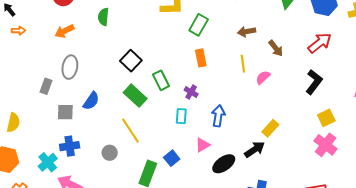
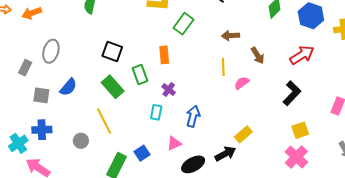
orange arrow: (65, 31) -> (32, 13), moved
orange rectangle: (201, 58) -> (164, 55), moved
black square: (131, 61) -> (112, 52), turned -30

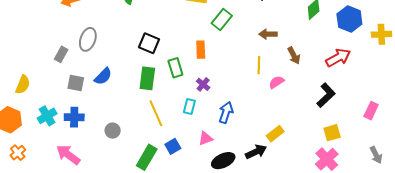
green rectangle: (113, 87) -> (147, 78), turned 45
yellow line: (104, 121) -> (156, 113), moved
cyan cross: (18, 143) -> (47, 116), moved

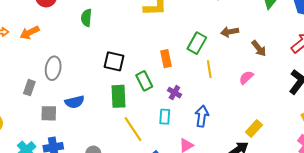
green rectangle: (222, 20) -> (197, 43), moved
yellow line: (259, 65) -> (209, 69), moved
blue semicircle: (103, 76) -> (75, 102), turned 42

